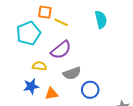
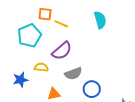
blue star: (31, 86) -> (20, 80), moved

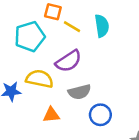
cyan semicircle: (100, 20) -> (102, 26), moved
yellow semicircle: (41, 67) -> (40, 79), size x1.5

